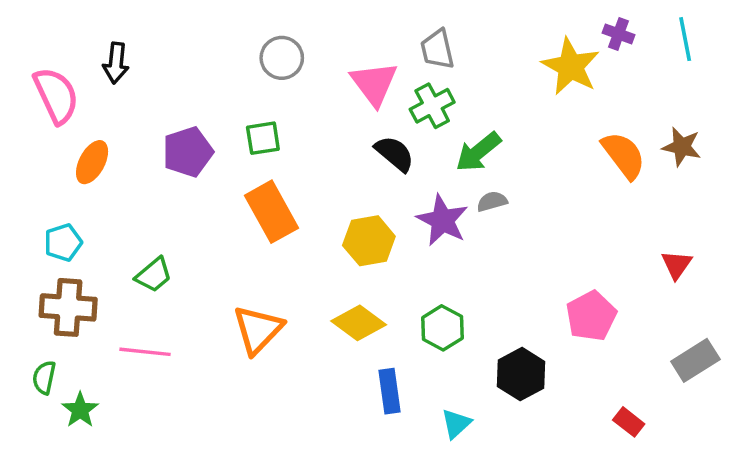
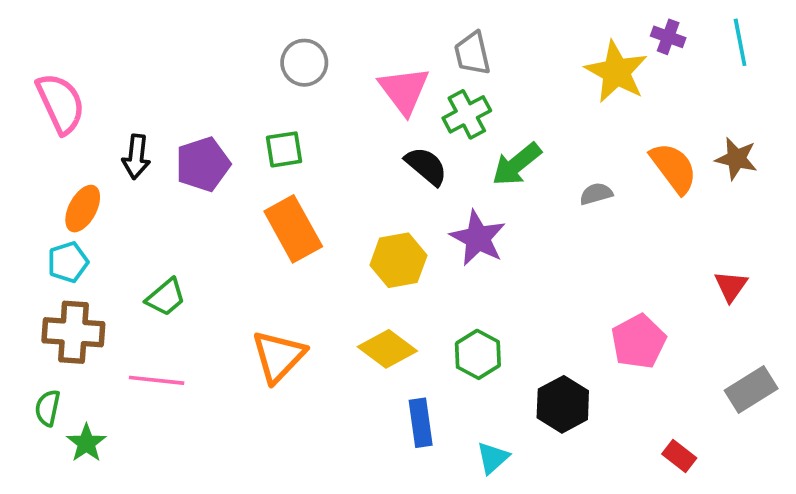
black arrow: (116, 63) -> (136, 157), moved
orange ellipse: (92, 162) -> (83, 209), moved
gray semicircle: (492, 201) -> (596, 194), moved

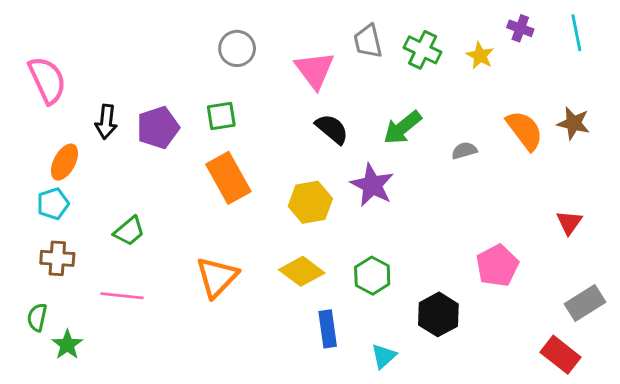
yellow star: (616, 72) -> (480, 56), size x0.6
green cross: (467, 114) -> (423, 50), moved, turned -36
brown cross: (73, 332) -> (57, 258), size x0.7
red rectangle: (679, 456) -> (561, 355), moved, size x1.5

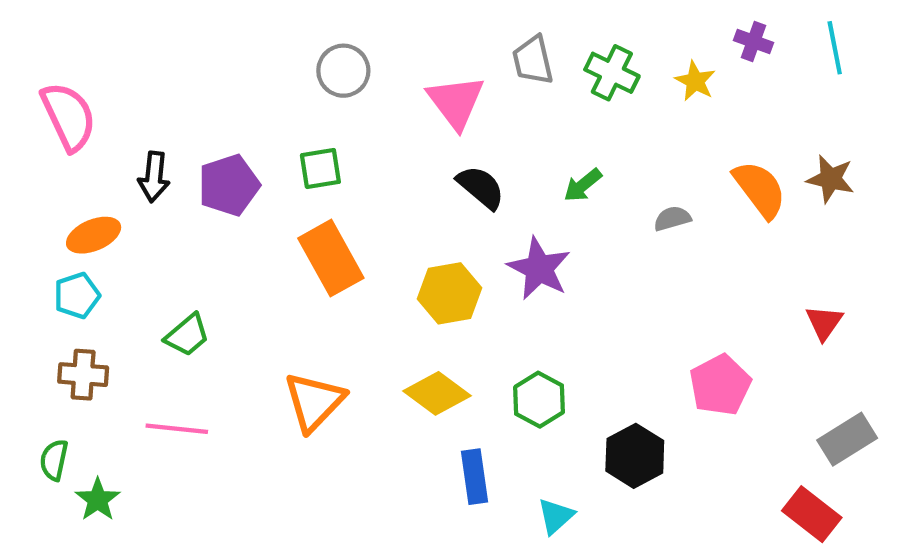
green arrow: (402, 128) -> (583, 185), size x0.7
orange ellipse: (64, 162) -> (94, 235), turned 39

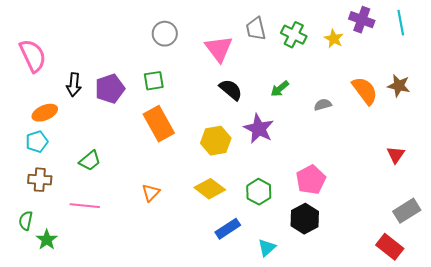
purple cross: (753, 42) -> (362, 20), size x1.4
pink pentagon: (720, 385) -> (311, 180), moved
orange triangle: (314, 402) -> (151, 193), size x0.6
blue rectangle: (475, 477) -> (228, 229), turned 65

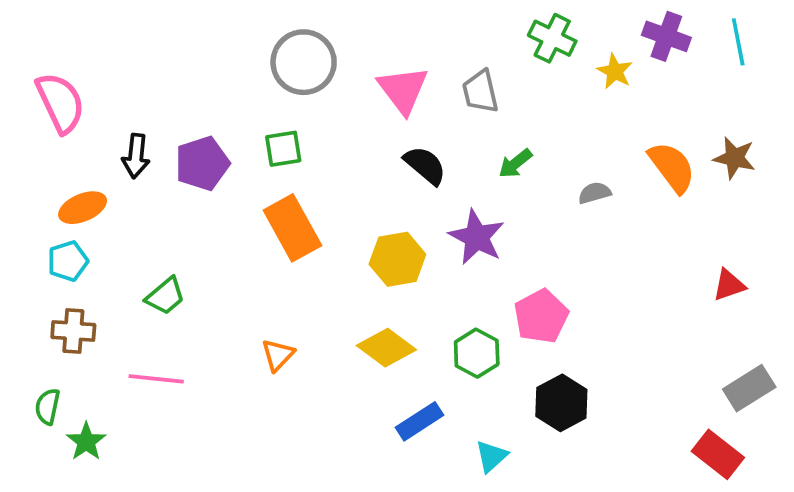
gray trapezoid: (256, 29) -> (480, 92), moved
gray circle: (165, 34) -> (304, 62), size x1.4
green cross: (294, 35) -> (552, 38), moved
red triangle: (396, 155) -> (729, 285), turned 36
pink pentagon: (311, 180) -> (541, 316), moved

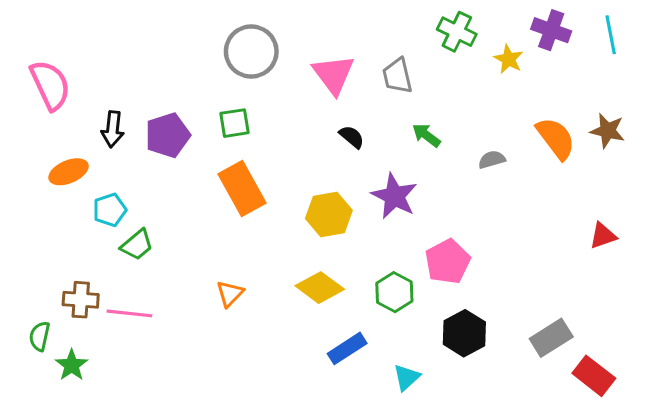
green arrow: (515, 163) -> (426, 135), turned 76
black semicircle: (425, 165) -> (352, 137), size x0.7
cyan pentagon: (68, 261) -> (110, 210), moved
brown cross: (73, 331) -> (81, 300), moved
gray rectangle: (749, 388) -> (551, 338), moved

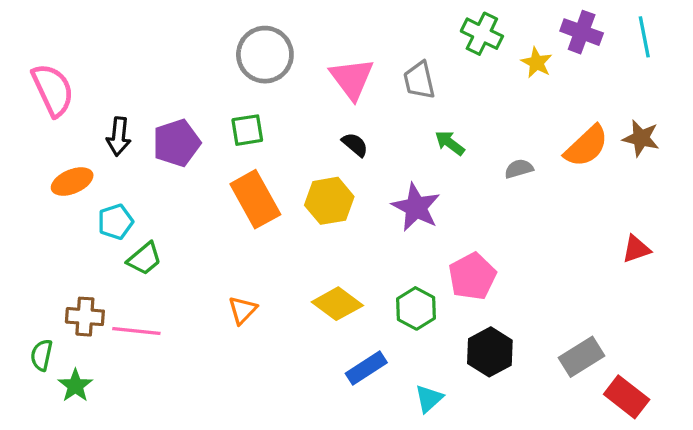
black semicircle: (352, 137) -> (355, 145), moved
orange semicircle: (556, 138) -> (586, 146), turned 84
yellow hexagon: (329, 214) -> (329, 201), moved

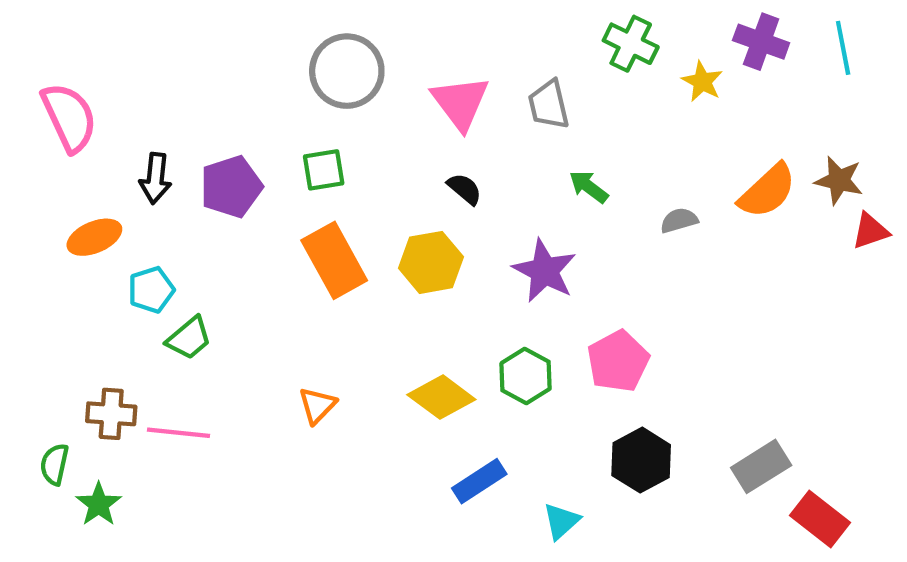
red triangle: (636, 249) -> (870, 231), moved
green hexagon: (416, 308) -> (526, 376), moved

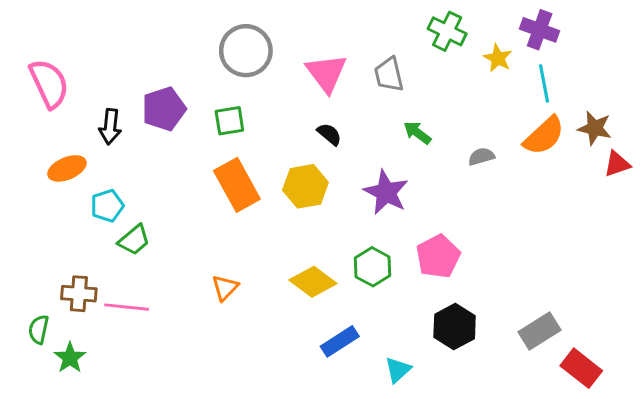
cyan line: (843, 48) -> (544, 83), moved
purple pentagon: (231, 187) -> (164, 109), moved

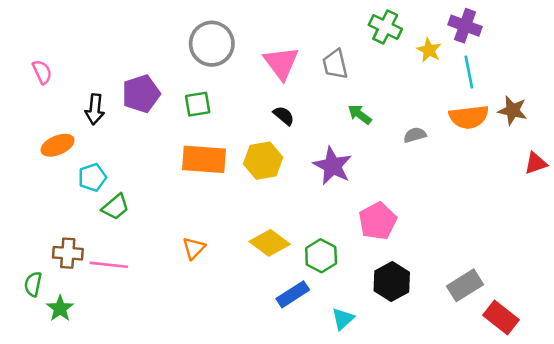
pink semicircle: (49, 83) -> (42, 72), size x0.6
orange semicircle: (544, 136) -> (469, 117), turned 36
red triangle: (617, 164) -> (536, 163), moved
orange rectangle: (237, 185) -> (204, 159), turned -57
green hexagon: (373, 267) -> (321, 256), moved

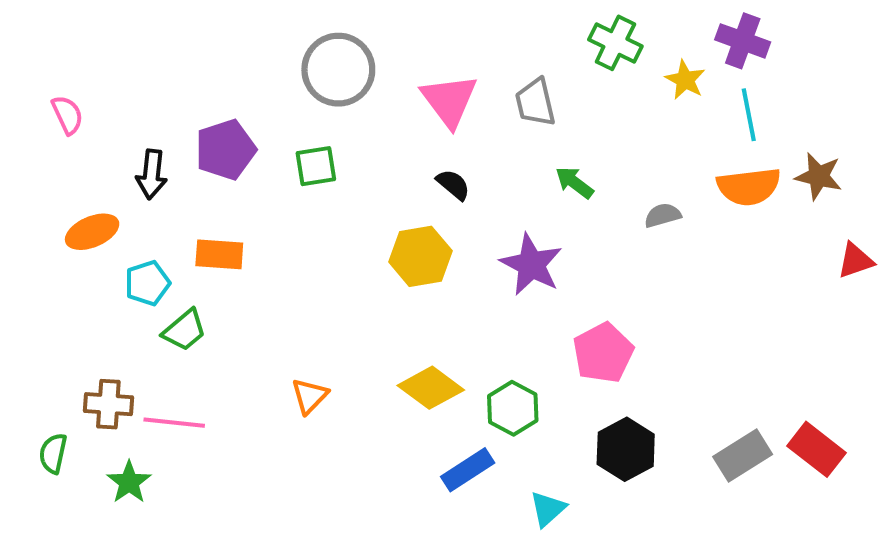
orange rectangle: (204, 159) -> (219, 254), moved, size x0.7
green star: (60, 308) -> (129, 482), moved
red rectangle: (501, 317) -> (817, 449), moved

